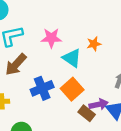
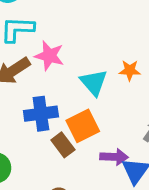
pink star: (51, 38) -> (49, 56), moved
brown rectangle: (87, 113) -> (63, 145), moved

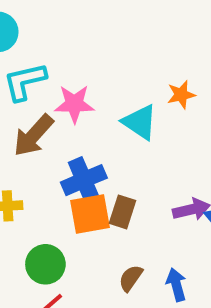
orange square: (83, 126) -> (90, 214), moved, turned 32
brown rectangle: (63, 145) -> (122, 212), turned 70

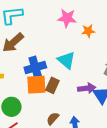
pink star: (74, 104) -> (67, 18), moved
cyan triangle: (140, 122) -> (66, 60), moved

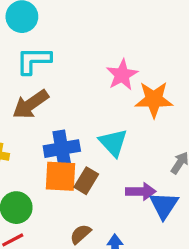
pink star: (67, 18) -> (122, 75), turned 30
orange star: (88, 31) -> (154, 99), size x1.6

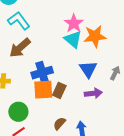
cyan L-shape: (34, 60) -> (19, 21), turned 60
cyan triangle: (113, 143) -> (73, 39), moved
blue triangle: (164, 205) -> (88, 69), moved

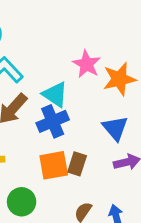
cyan triangle: (73, 39) -> (55, 95), moved
blue cross: (42, 73) -> (53, 121), moved

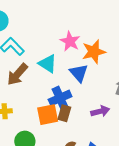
blue cross: (53, 121) -> (60, 98), moved
blue triangle: (115, 128) -> (79, 73), moved

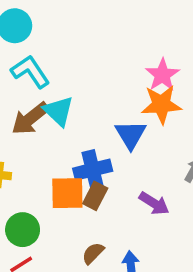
pink star: (70, 41) -> (162, 75), moved
cyan triangle: (48, 64) -> (58, 111), moved
purple arrow: (100, 111) -> (154, 203), turned 36

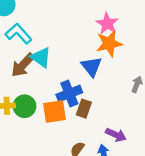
brown rectangle: (95, 196) -> (84, 109), moved
purple arrow: (154, 203) -> (116, 135), moved
green circle: (23, 230) -> (25, 106), moved

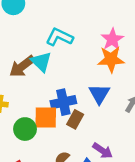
cyan L-shape: (18, 34) -> (59, 37), moved, turned -32
blue triangle: (91, 66) -> (99, 94), moved
green circle: (25, 106) -> (25, 129), moved

